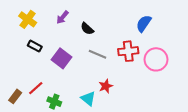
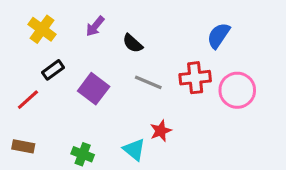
black rectangle: (35, 46) -> (53, 70), turned -64
red line: (36, 88) -> (28, 100), moved
brown rectangle: (15, 96) -> (23, 146), turned 64

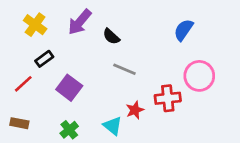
purple arrow: (95, 26) -> (80, 22), size x1.5
red cross: (195, 78) -> (168, 98), moved
purple square: (94, 89) -> (69, 88), moved
green cross: (83, 154) -> (69, 130), turned 30

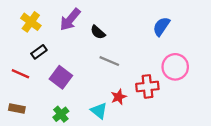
red line: (23, 84) -> (20, 74), turned 66

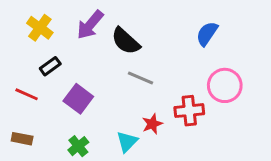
black semicircle: (98, 32) -> (126, 41), size x1.5
cyan triangle: (99, 111) -> (127, 142), turned 36

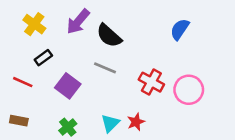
gray line: (140, 78) -> (105, 68), moved
pink circle: (225, 85) -> (189, 90), moved
red cross: (189, 111) -> (151, 82), moved, turned 35
red star: (152, 124) -> (136, 122), moved

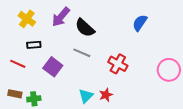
black rectangle: (43, 58) -> (34, 45), turned 32
pink circle: (189, 90) -> (169, 70), moved
green cross: (68, 127) -> (34, 99), moved, turned 32

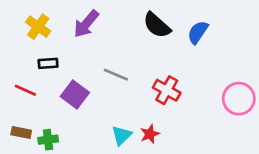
black semicircle: (85, 28) -> (157, 25), moved

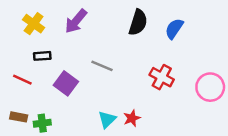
black semicircle: (157, 25) -> (138, 22), turned -115
red cross: (167, 90) -> (162, 77), moved

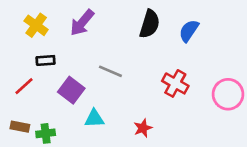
red line: (22, 80) -> (24, 86), turned -66
cyan triangle: (107, 119) -> (94, 119), moved, turned 42

